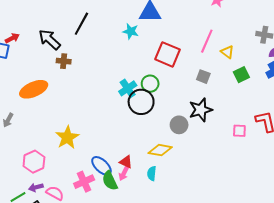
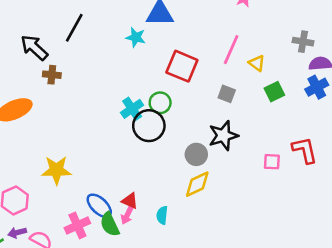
yellow star: (67, 137) -> (56, 170), turned 30
yellow diamond: (160, 150) -> (197, 184), moved, turned -35

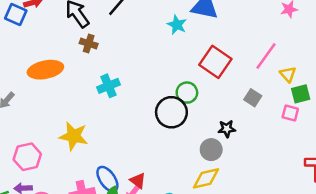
green square: (274, 92) -> (301, 94), moved
cyan cross: (132, 109) -> (108, 86), moved
black star: (223, 136) -> (227, 129), moved, size x0.6
pink square: (272, 162) -> (290, 113), moved

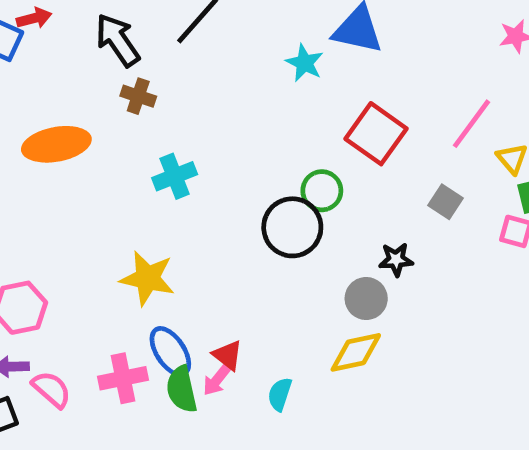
yellow star: (74, 136) -> (147, 278), moved

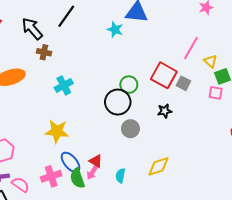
red square: (376, 134) -> (164, 75), moved
gray circle: (366, 298) -> (130, 129), moved
yellow diamond: (356, 352) -> (159, 166), moved

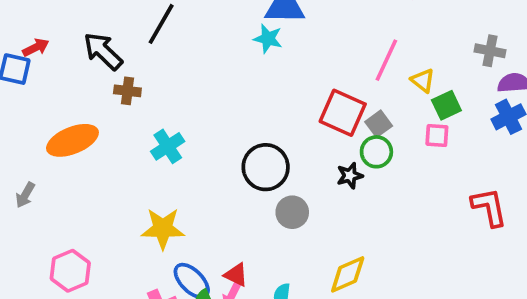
cyan star: (115, 30) -> (268, 39), moved
gray square: (183, 83) -> (379, 124), turned 32
green circle: (129, 85) -> (376, 152), moved

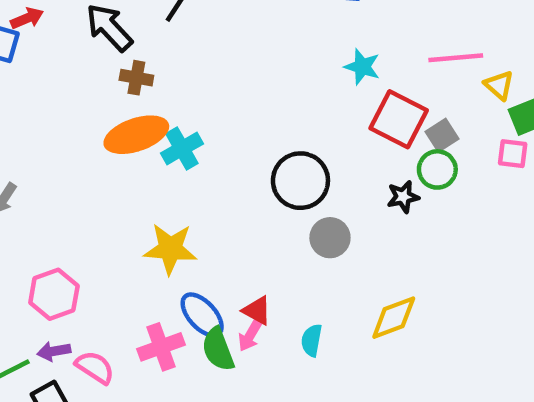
cyan star: (268, 39) -> (362, 67), moved
pink line: (386, 60) -> (456, 58), turned 57
orange ellipse: (72, 140) -> (136, 135), moved

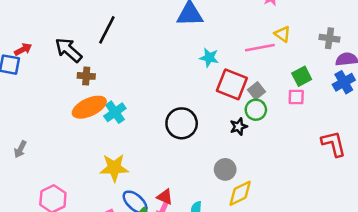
yellow triangle: (499, 85) -> (282, 34), moved
gray circle: (330, 238) -> (225, 169), moved

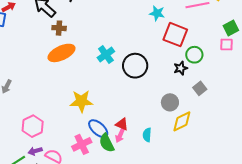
gray square: (256, 91) -> (200, 88), moved
cyan cross: (115, 112) -> (106, 55), moved

